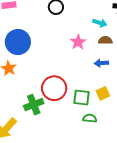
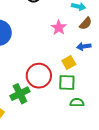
brown semicircle: (105, 40) -> (86, 23), turned 136
yellow square: (103, 93) -> (69, 63), moved

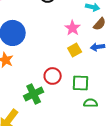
yellow square: (69, 63) -> (75, 50), moved
red circle: (39, 76) -> (53, 76), size x0.7

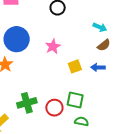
pink star: (73, 28) -> (53, 46), moved
red circle: (53, 76) -> (54, 108), moved

